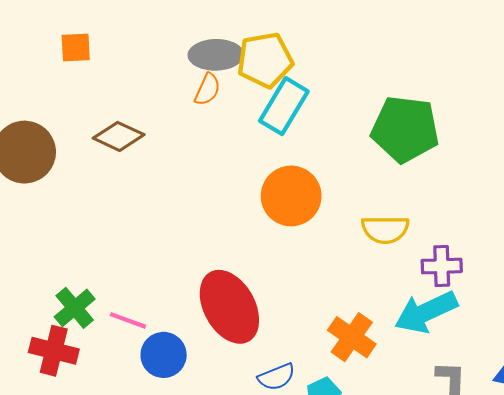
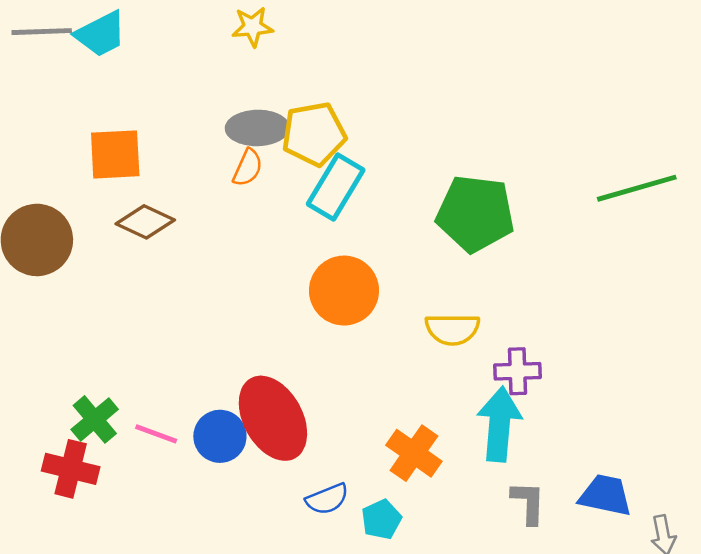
orange square: (76, 48) -> (115, 154), moved, size x1.5
cyan arrow: (426, 312) -> (499, 424), turned 120
blue circle: (164, 355) -> (220, 436), moved

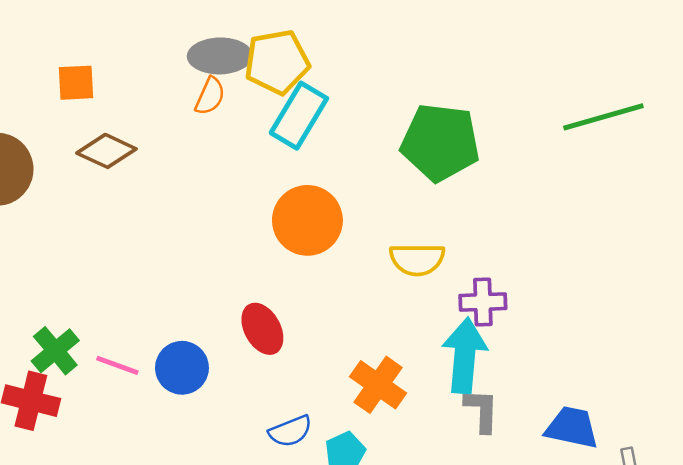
orange square: (115, 154) -> (76, 83), size x0.7
red ellipse: (273, 418) -> (262, 329), moved, size x0.6
gray L-shape: (528, 503) -> (482, 410), moved

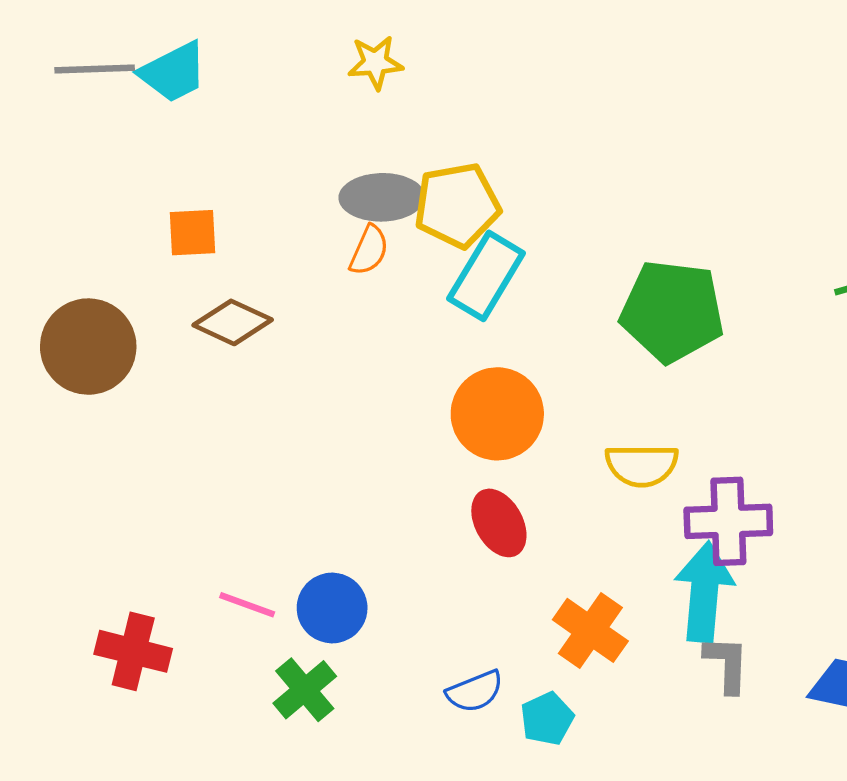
purple cross: (483, 302) -> (728, 521), size x1.4
red ellipse: (262, 329) -> (499, 523), moved
green cross: (55, 351) -> (305, 690), moved

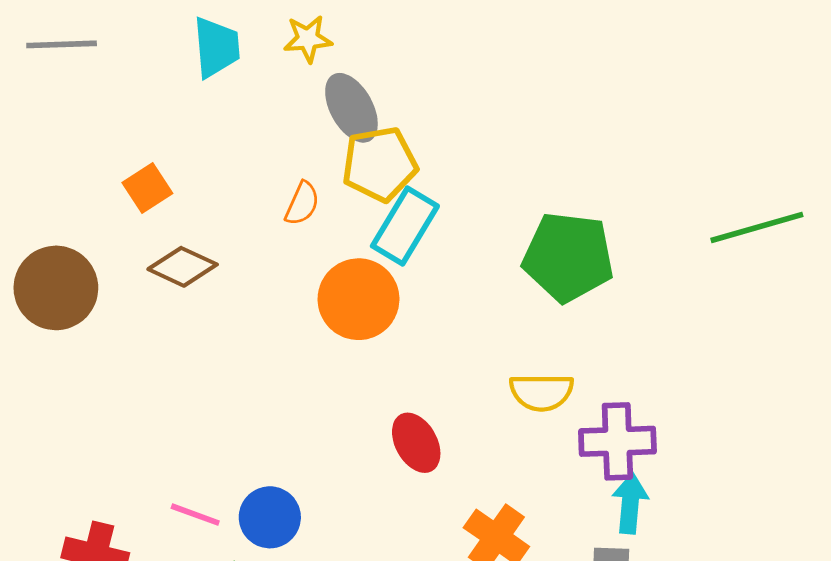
cyan trapezoid: (173, 72) -> (216, 47), moved, turned -68
gray ellipse: (382, 197) -> (351, 108), moved, turned 62
orange square: (193, 233) -> (147, 188), turned -30
orange circle: (497, 414) -> (358, 299), moved
cyan arrow: (704, 592) -> (630, 503), moved, size x0.7

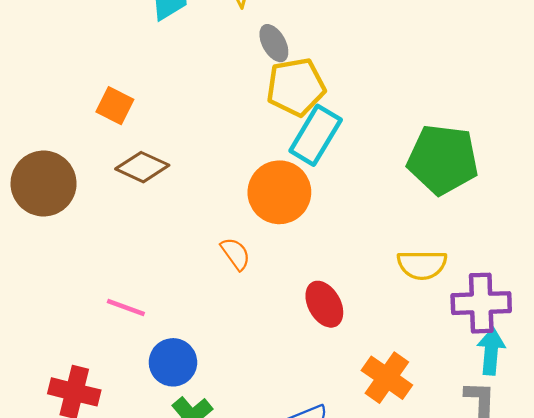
gray ellipse: (351, 108) -> (274, 43), size x0.7
orange square: (147, 188) -> (115, 106), turned -30
orange semicircle: (302, 203) -> (235, 254), moved, turned -60
pink line: (195, 515) -> (126, 307), moved
blue circle: (270, 517) -> (173, 362), moved

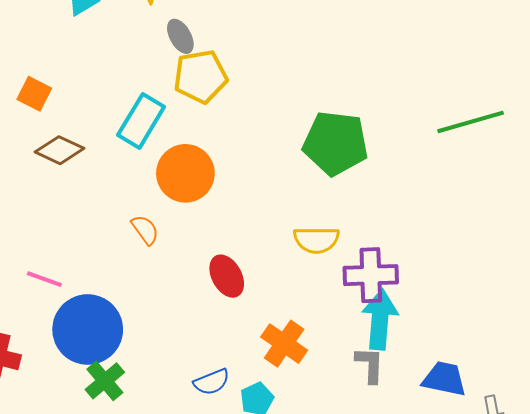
cyan rectangle: (316, 135) -> (141, 121), moved
cyan arrow: (491, 351) -> (380, 319), size x1.4
blue circle: (173, 362) -> (88, 329), size x1.6

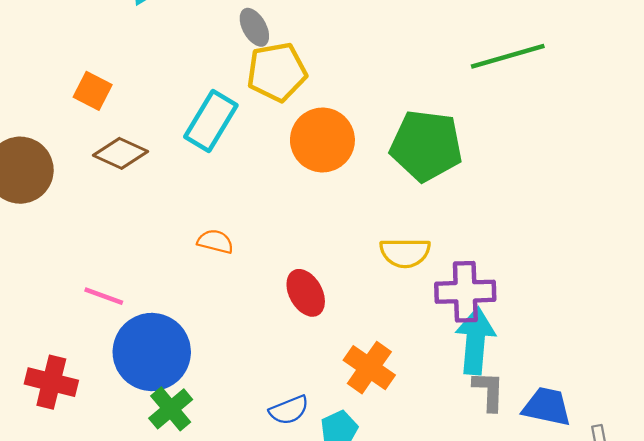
green line: (471, 122) -> (508, 56), moved
orange circle: (185, 173) -> (322, 140), moved
orange semicircle: (145, 230) -> (215, 242), turned -40
gray L-shape: (370, 365) -> (489, 391), moved

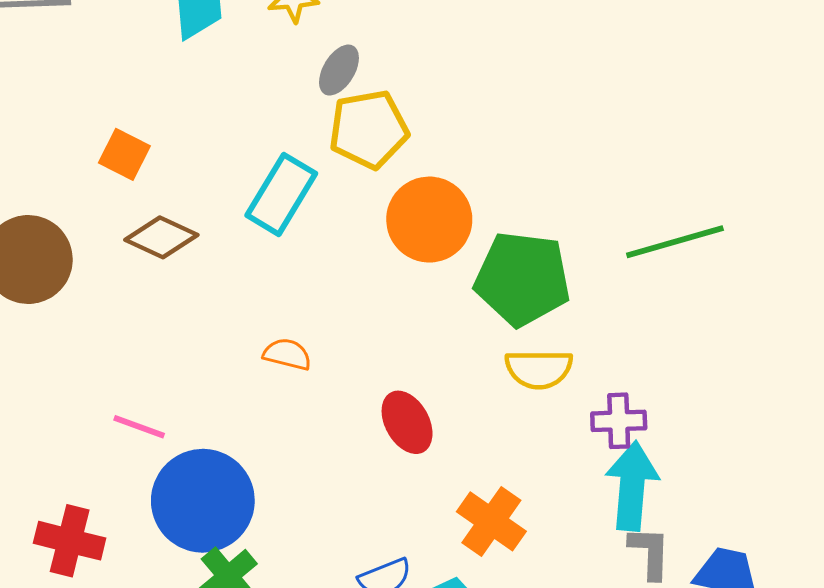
gray ellipse: (254, 27) -> (339, 70), turned 60
green line: (508, 56) -> (675, 242), moved
green pentagon: (426, 146) -> (522, 279), moved
purple cross: (465, 292) -> (619, 421), size x0.7

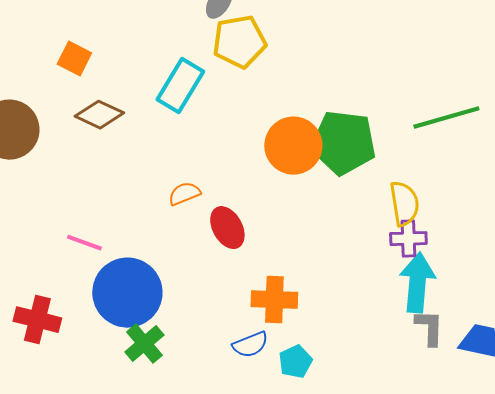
orange circle: (429, 220) -> (293, 146), moved
orange semicircle: (287, 354) -> (184, 194), turned -36
yellow semicircle: (539, 369) -> (404, 204), moved, turned -99
red ellipse: (407, 422) -> (227, 228), moved
orange cross: (491, 521) -> (274, 300), moved, turned -33

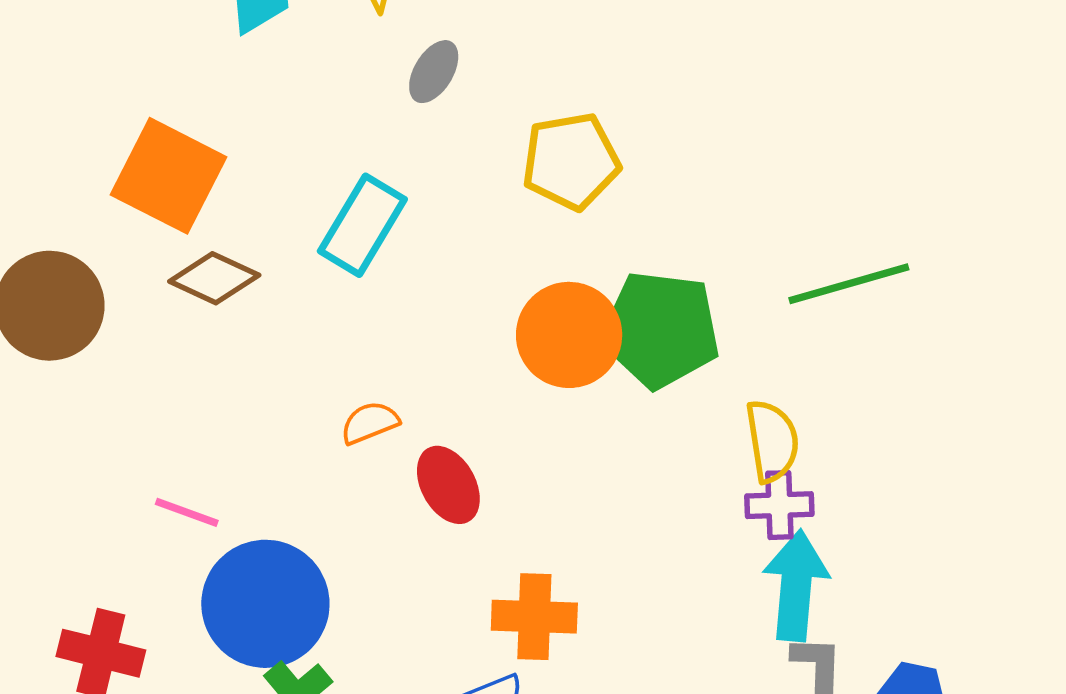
yellow pentagon: (239, 42) -> (571, 161), moved
orange square: (74, 59) -> (168, 176), size x1.8

